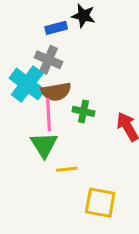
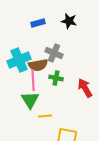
black star: (83, 16) -> (69, 21), moved
gray cross: (48, 60) -> (54, 53), moved
cyan cross: (27, 84) -> (19, 60), turned 30

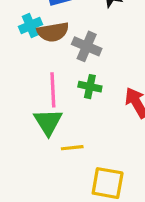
cyan cross: (19, 60) -> (30, 26), moved, size x0.6
brown semicircle: (38, 65) -> (53, 32), moved

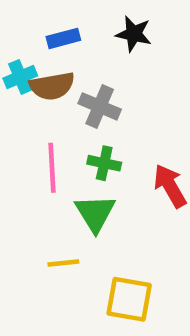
green triangle: (48, 122) -> (95, 213), moved
yellow line: (72, 148) -> (63, 263), moved

